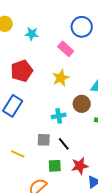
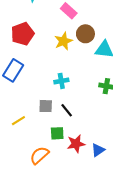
brown circle: (82, 104) -> (85, 34), moved
yellow line: (18, 154) -> (18, 121), turned -56
red star: (80, 166) -> (76, 144), moved

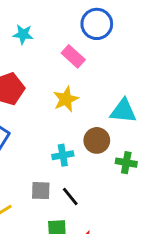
brown circle: (85, 34) -> (97, 140), moved

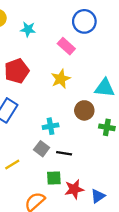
cyan cross: (63, 155) -> (51, 126), moved
gray square: (41, 191) -> (42, 149), turned 35
black line: (70, 196) -> (64, 153), turned -42

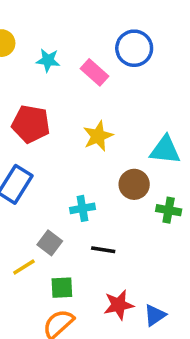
pink rectangle: (66, 46) -> (95, 72), moved
red pentagon: (17, 71) -> (31, 124), turned 30
gray square: (42, 149) -> (50, 243), moved
green square: (54, 178) -> (62, 288), moved

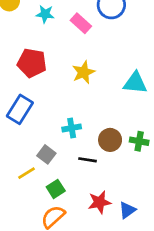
brown circle: (134, 184) -> (110, 140), moved
green cross: (169, 210) -> (139, 141), moved
green square: (62, 288) -> (56, 189), turned -30

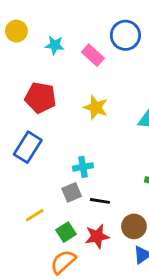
yellow star: (84, 72) -> (96, 107), turned -30
brown circle: (110, 140) -> (134, 226), moved
gray square: (46, 154) -> (72, 192), moved, turned 30
red star: (99, 202) -> (97, 236), moved

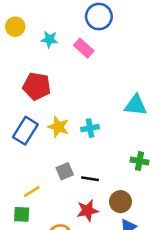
blue circle: (125, 35) -> (99, 17), moved
yellow star: (96, 107) -> (58, 127), moved
cyan cross: (83, 167) -> (90, 128), moved
green square: (66, 232) -> (22, 214), moved, turned 36

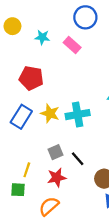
cyan cross: (90, 128) -> (78, 115), size x1.5
black line: (90, 179) -> (78, 159), turned 40
yellow line: (32, 191) -> (27, 170), turned -40
red star: (87, 211) -> (57, 178), moved

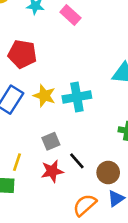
black line: (78, 159) -> (77, 161), moved
orange semicircle: (49, 206) -> (85, 205), moved

